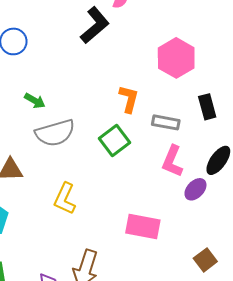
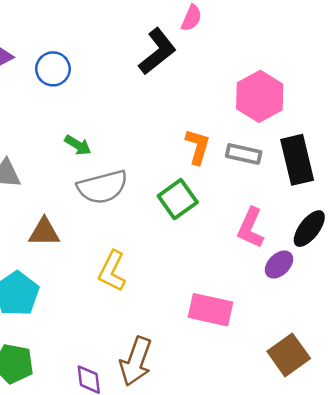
black rectangle: (207, 107) -> (297, 160), size x1.5
gray rectangle: (166, 122) -> (244, 154), moved
brown square: (205, 260) -> (289, 355), size x1.4

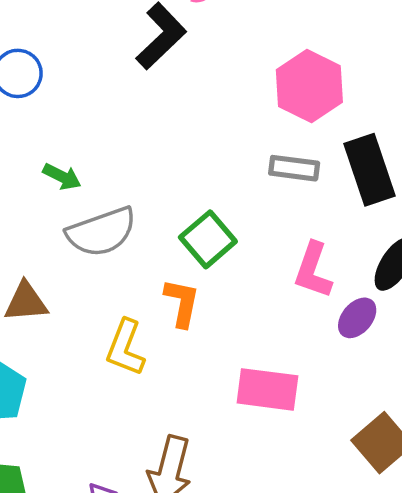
orange L-shape: (198, 147) -> (182, 303), moved

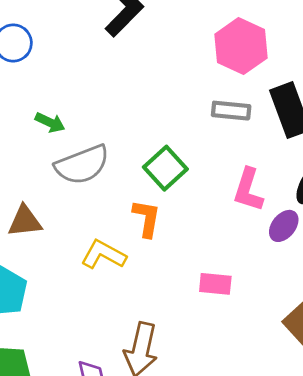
yellow L-shape: (125, 348) -> (103, 255), turned 99
pink rectangle: (267, 389) -> (215, 284), size x0.7

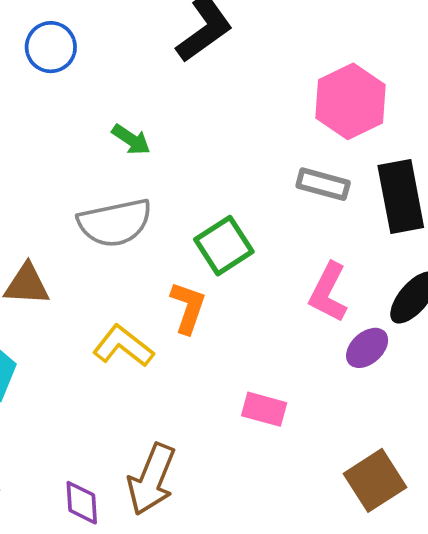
green arrow: (50, 123) -> (131, 140), moved

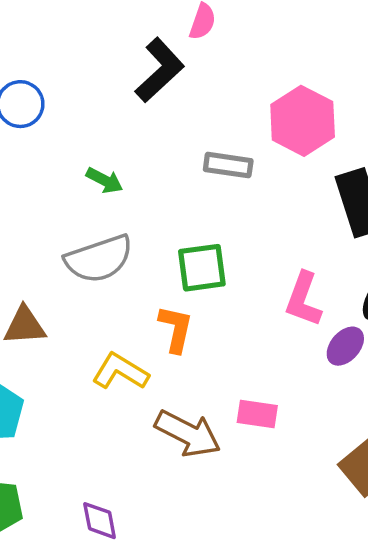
gray rectangle: (323, 184) -> (228, 165), moved
green square: (224, 246) -> (202, 268), turned 32
brown arrow: (152, 479) -> (188, 434), moved, turned -78

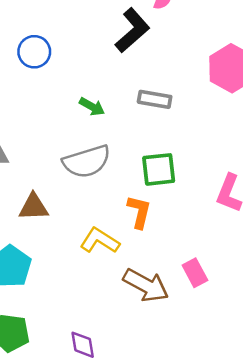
gray rectangle: (228, 165) -> (155, 99), moved
pink rectangle: (257, 414) -> (195, 273), turned 52

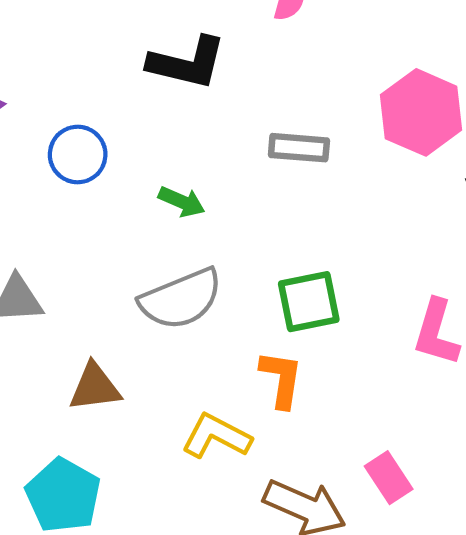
black L-shape: (132, 30) -> (187, 63), moved, turned 60
blue circle: (34, 52) -> (78, 154), moved
gray rectangle: (155, 99) -> (299, 148), moved

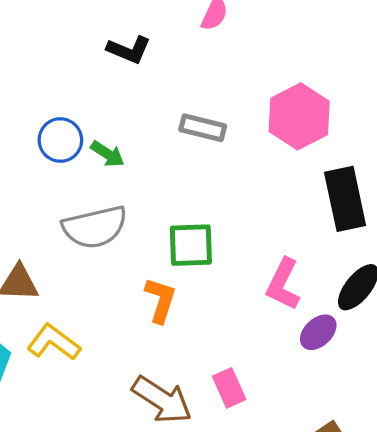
black L-shape: (187, 63) -> (129, 50), size x0.7
blue circle: (78, 154) -> (60, 140), moved
yellow L-shape: (216, 436) -> (54, 342), moved

